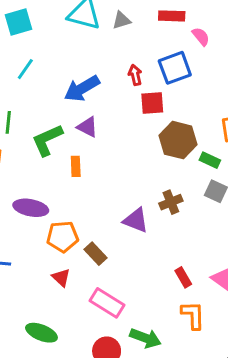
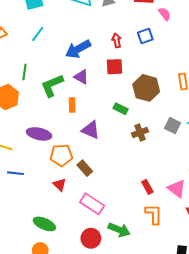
blue square: (175, 68) -> (145, 36), size x0.7
red square: (152, 103) -> (115, 67), moved
green rectangle: (210, 160) -> (121, 109), moved
purple triangle: (136, 220) -> (91, 130), moved

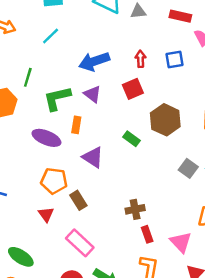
red square: (115, 67) -> (133, 89), turned -30
brown cross: (140, 132) -> (135, 209), moved
purple ellipse: (39, 134) -> (46, 138), moved

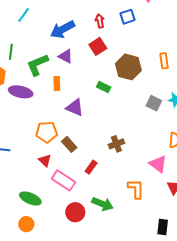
purple ellipse: (46, 138) -> (21, 92), moved
red rectangle: (147, 234) -> (91, 167), moved, turned 64
pink rectangle: (80, 243) -> (63, 180), moved

